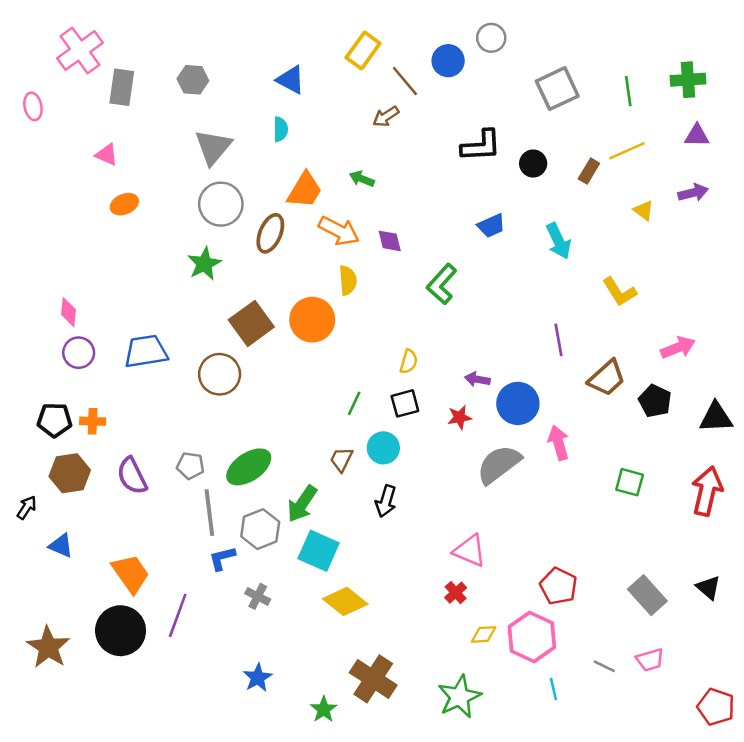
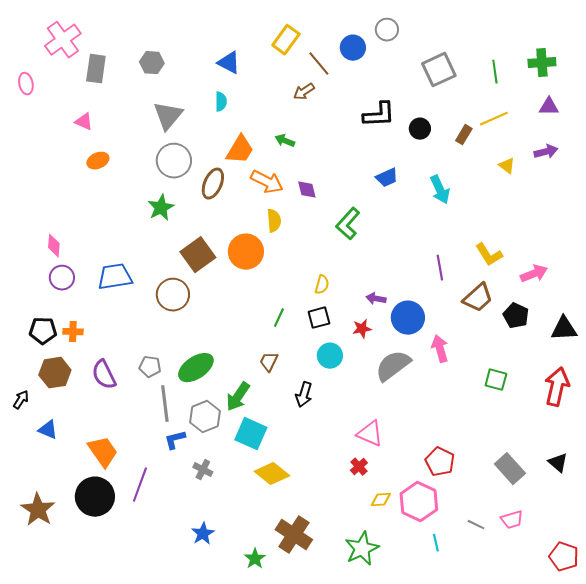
yellow L-shape: (619, 292) -> (489, 255), moved
cyan circle: (383, 448) -> (330, 356), moved

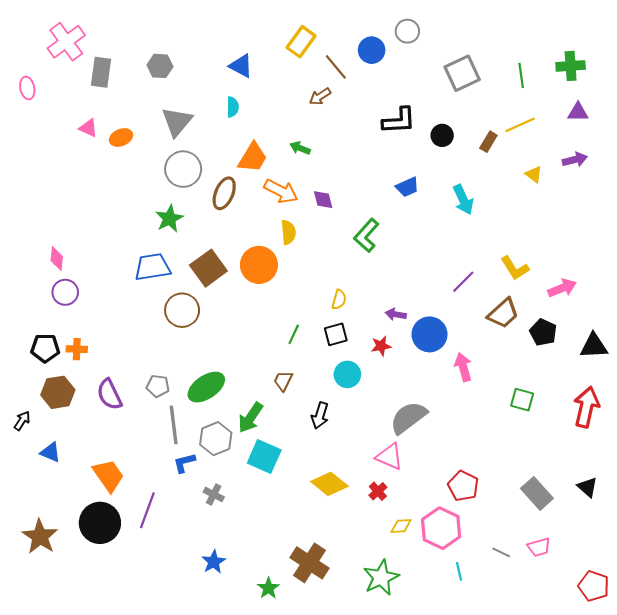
orange ellipse: (98, 161) -> (121, 138), moved
purple line: (440, 268) -> (463, 282), turned 55
blue trapezoid: (115, 277) -> (153, 267), moved
gray semicircle: (393, 366) -> (408, 418), moved
yellow diamond: (272, 474) -> (329, 484), moved

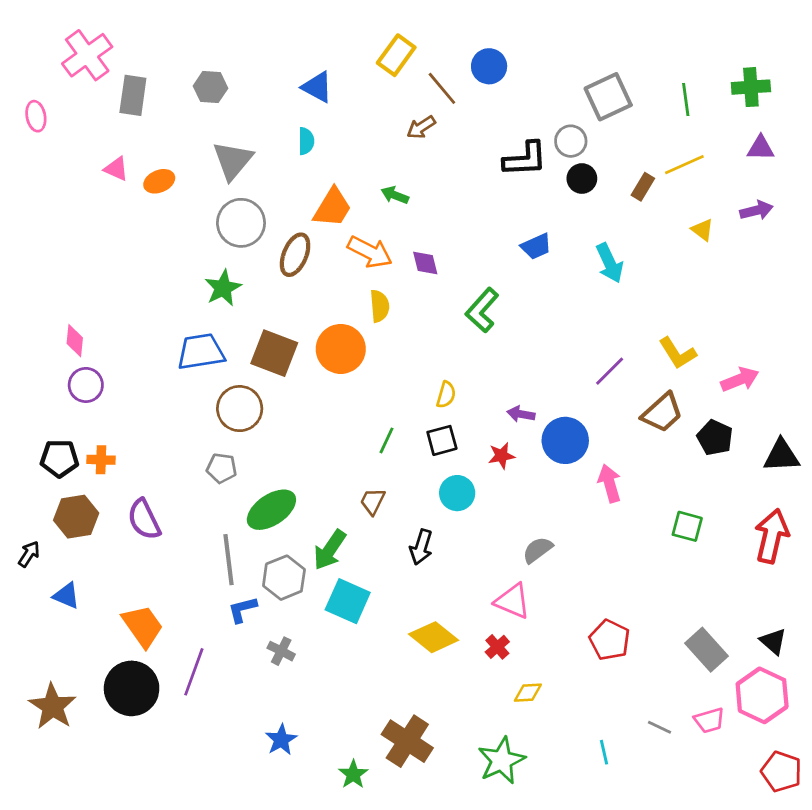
gray circle: (407, 31) -> (571, 141), moved
brown square: (208, 268) -> (274, 353), turned -33
gray pentagon: (158, 386) -> (222, 468), moved
gray semicircle: (408, 418) -> (538, 550), size x0.6
pink hexagon: (441, 528) -> (762, 695), moved

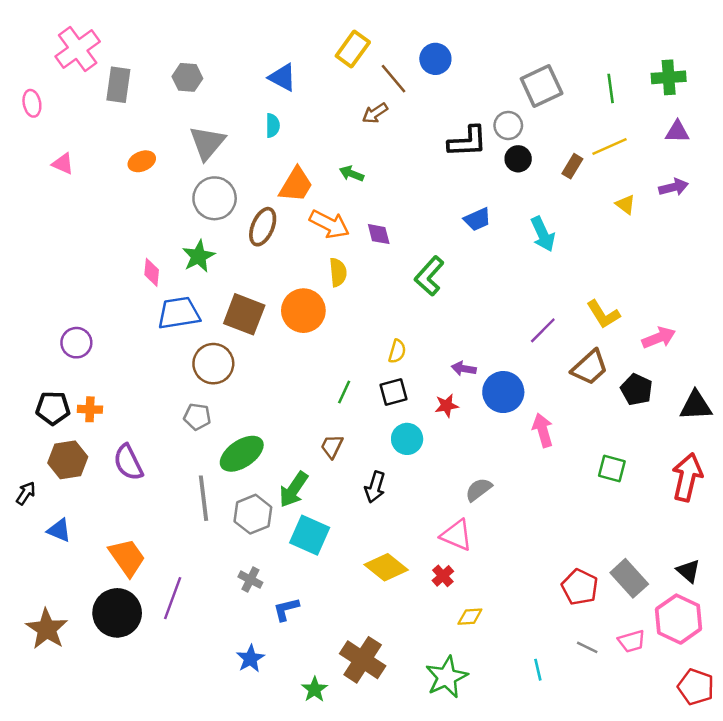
pink triangle: (116, 169) -> (63, 164), moved
pink diamond: (75, 341) -> (152, 272), moved
blue L-shape: (242, 609) -> (286, 609), moved
red pentagon: (610, 640) -> (580, 587), moved

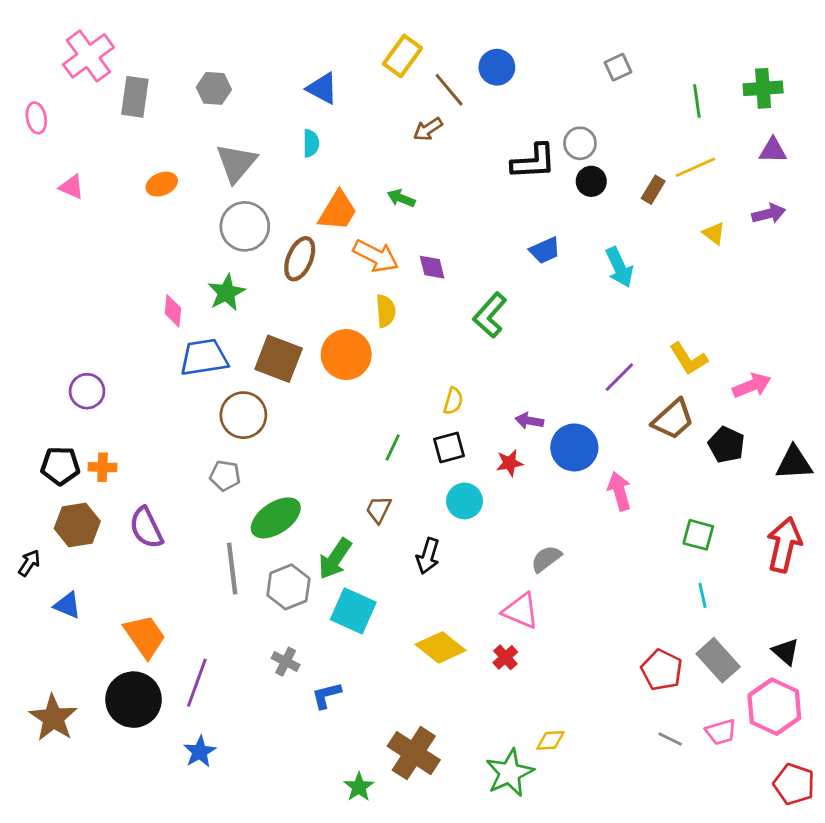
gray square: (542, 86) -> (618, 67), moved, size x0.6
yellow diamond: (470, 617) -> (550, 740), moved
blue star: (250, 659) -> (200, 752), moved
cyan line: (538, 670) -> (703, 595), moved

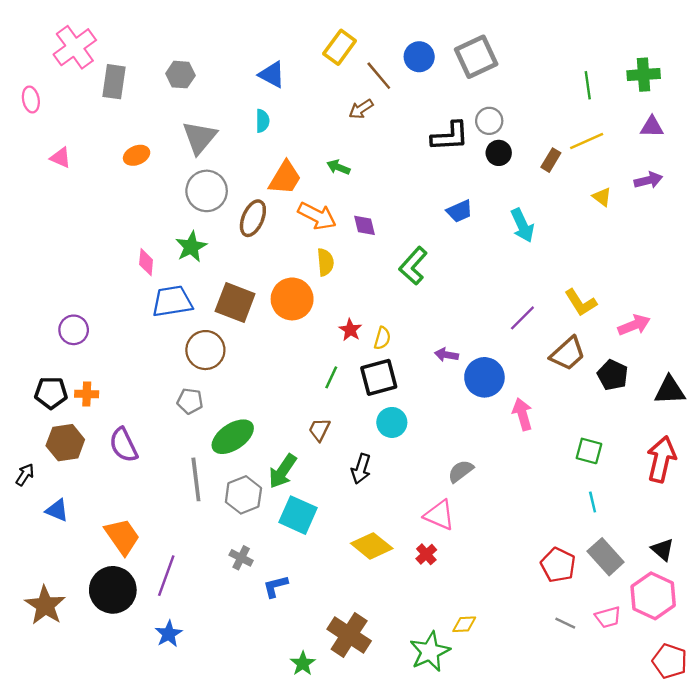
gray square: (618, 67) -> (476, 57), moved, size x1.8
black square: (449, 447) -> (379, 377), size x1.4
red star: (510, 463) -> (350, 330), moved, turned -30

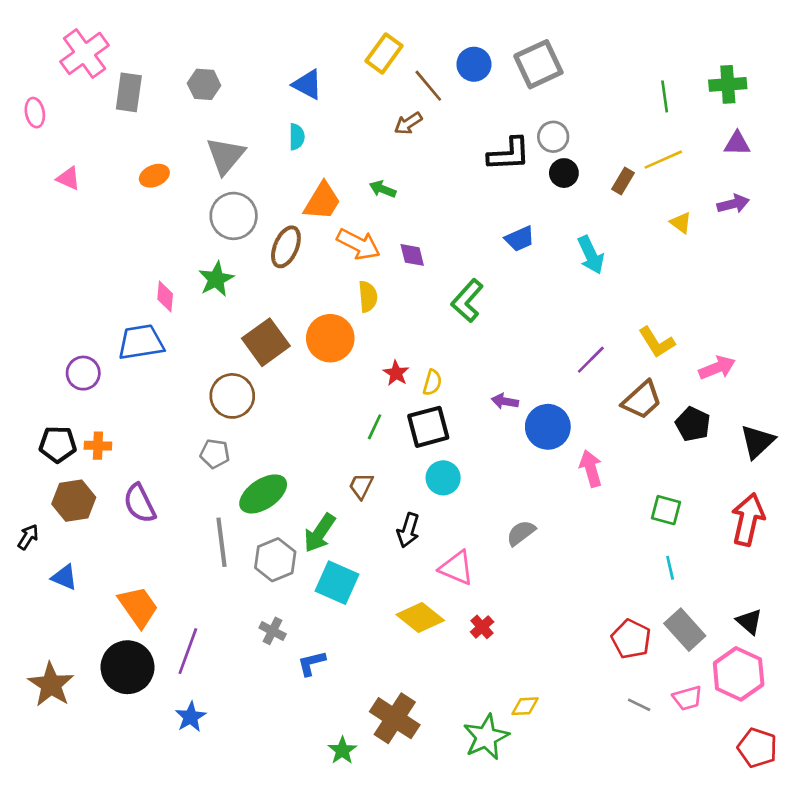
blue trapezoid: (172, 301) -> (141, 342), moved
brown square: (235, 303) -> (266, 342), turned 33
black triangle: (670, 390) -> (757, 442), turned -40
pink triangle: (439, 515) -> (457, 568), moved

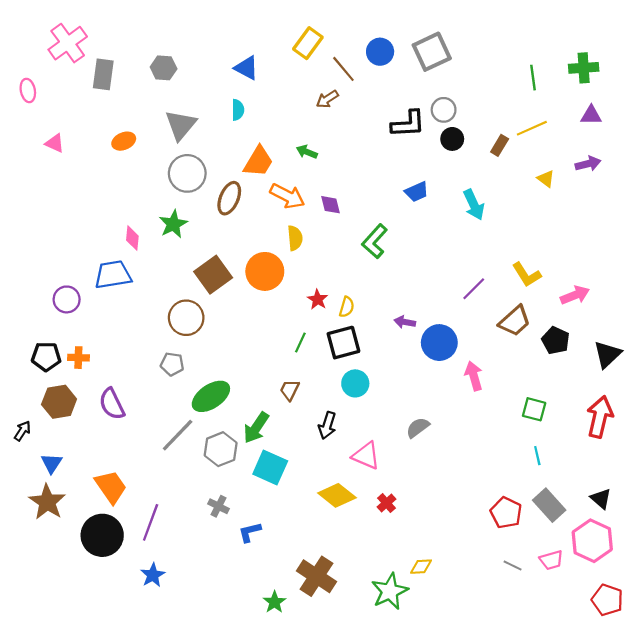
gray line: (222, 542) -> (178, 435), turned 51
blue triangle: (64, 577) -> (52, 463), turned 40
brown star: (51, 685) -> (47, 502), moved

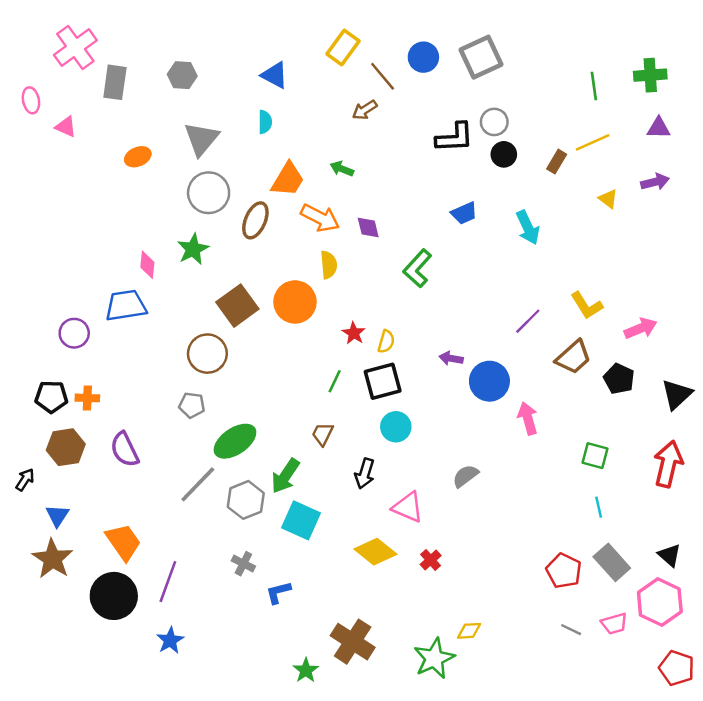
pink triangle: (55, 143) -> (66, 127), moved

